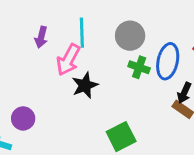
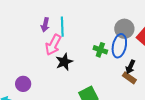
gray circle: (130, 36) -> (124, 29), moved
purple arrow: (41, 37) -> (45, 25), moved

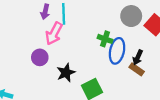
blue ellipse: (119, 46) -> (117, 51), moved
black star: (64, 62) -> (66, 73), moved
purple circle: (23, 84) -> (40, 57), moved

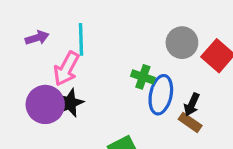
purple arrow: (45, 12) -> (37, 38), moved, turned -120
purple circle: (40, 57) -> (45, 104), size x1.5
black star: (66, 73) -> (70, 103), moved

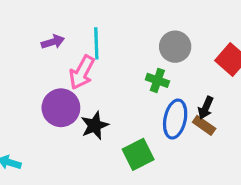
gray circle: (182, 43) -> (175, 47), moved
blue ellipse: (161, 95) -> (175, 119), moved
black star: (70, 103) -> (95, 125), moved

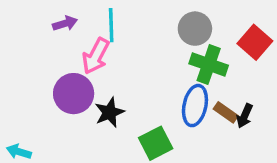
green cross: (157, 80) -> (209, 64), moved, size x1.5
black arrow: (206, 108) -> (245, 116), moved

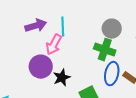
purple arrow: (65, 23) -> (36, 26), size x1.5
green cross: (209, 64) -> (105, 50), moved

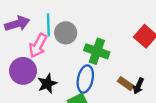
gray circle: (112, 29) -> (66, 33), moved
blue ellipse: (112, 74) -> (85, 79), moved

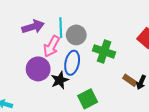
blue ellipse: (85, 79) -> (72, 63), moved

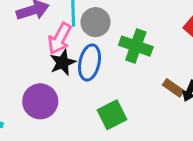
purple circle: (38, 69) -> (40, 101), moved
black star: (60, 80) -> (63, 62), moved

